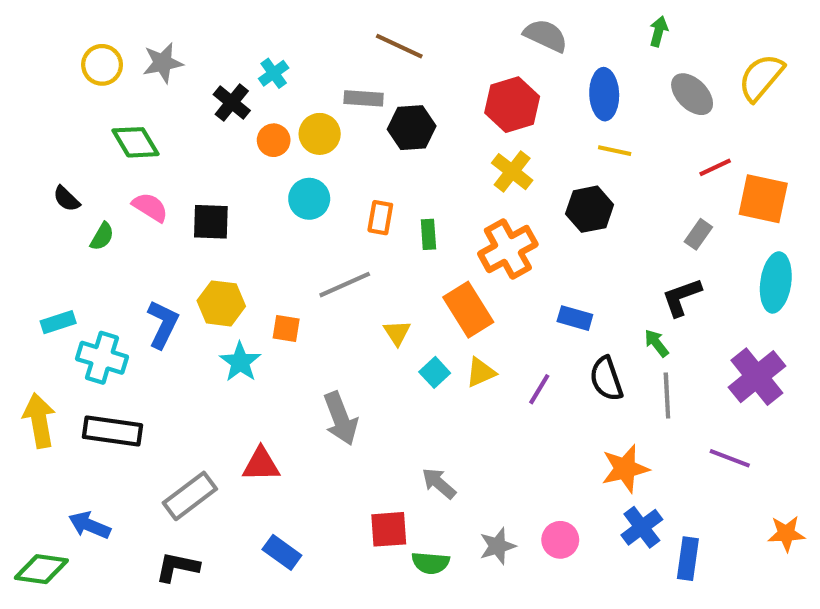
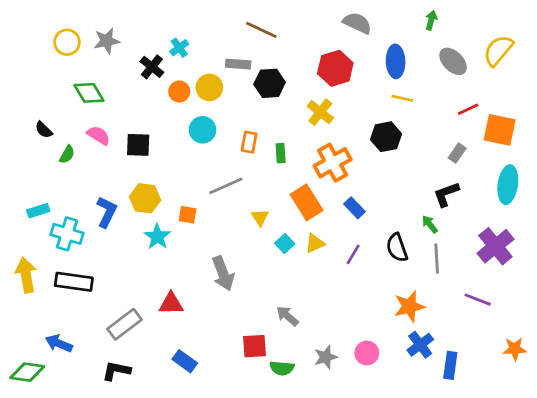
yellow cross: (512, 172) -> (320, 112), moved
blue rectangle: (575, 318) -> (354, 208), moved, turned 30

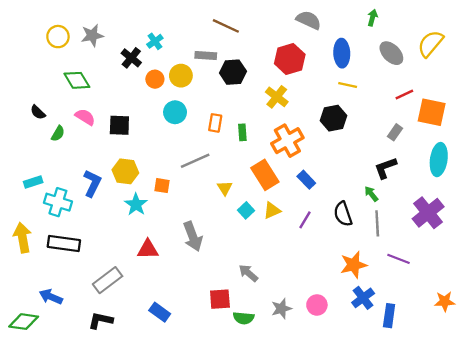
purple line: (478, 300) -> (399, 259), moved
red triangle: (171, 304) -> (148, 249), moved

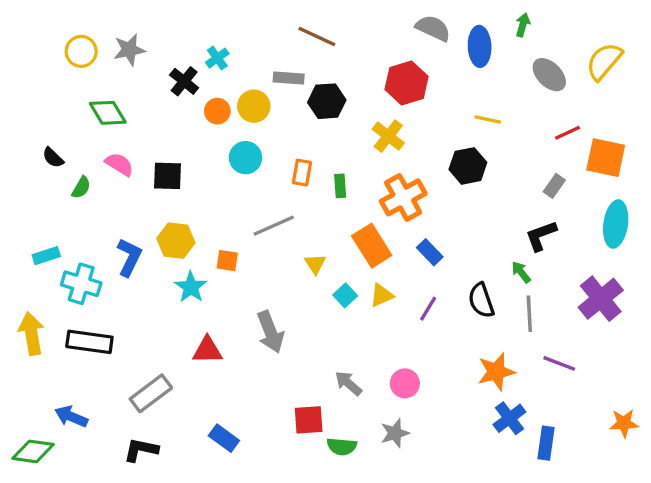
blue ellipse: (342, 53) -> (480, 46), moved
pink circle: (317, 305) -> (405, 383), moved

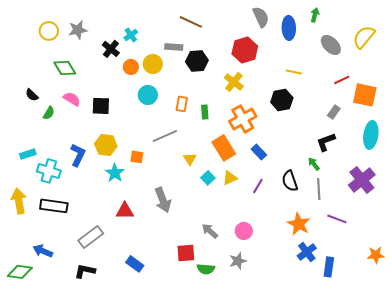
gray semicircle: (433, 28) -> (261, 17), turned 40
orange star: (496, 372) -> (299, 224), turned -30

